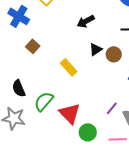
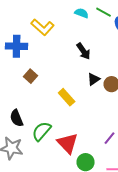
blue cross: (19, 16) -> (17, 46), turned -30
black arrow: (86, 21) -> (84, 51), turned -96

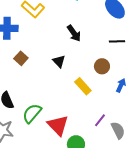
black triangle: (94, 79) -> (59, 61), moved, turned -40
yellow rectangle: (67, 97) -> (83, 86), moved

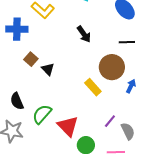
black triangle: (59, 61) -> (48, 69), moved
brown circle: (102, 66) -> (112, 67), size x1.6

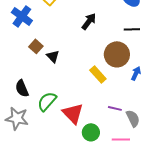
blue cross: (17, 29) -> (22, 16), turned 35
black arrow: (84, 34) -> (89, 21), turned -108
purple line: (110, 121) -> (115, 108), turned 64

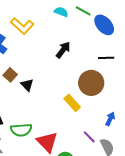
blue arrow: (136, 73) -> (110, 119), moved
green semicircle: (47, 101) -> (21, 130), turned -135
purple line: (115, 108) -> (89, 137), turned 32

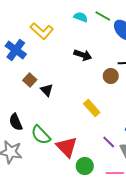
black arrow: (63, 50) -> (83, 55), turned 72
brown circle: (91, 83) -> (111, 76), moved, size x0.6
green semicircle: (21, 130) -> (41, 135), turned 50

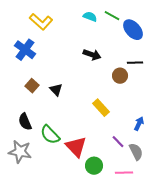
yellow L-shape: (42, 31) -> (41, 22), moved
brown square: (30, 80) -> (32, 86), moved

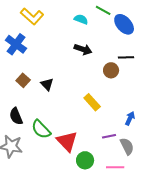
cyan semicircle: (90, 17) -> (81, 19), moved
purple line: (118, 142) -> (109, 136), turned -56

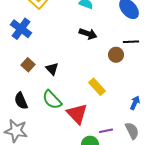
green semicircle: (41, 129) -> (52, 100), moved
purple line: (109, 136) -> (106, 131), moved
red triangle: (67, 141) -> (77, 114), moved

